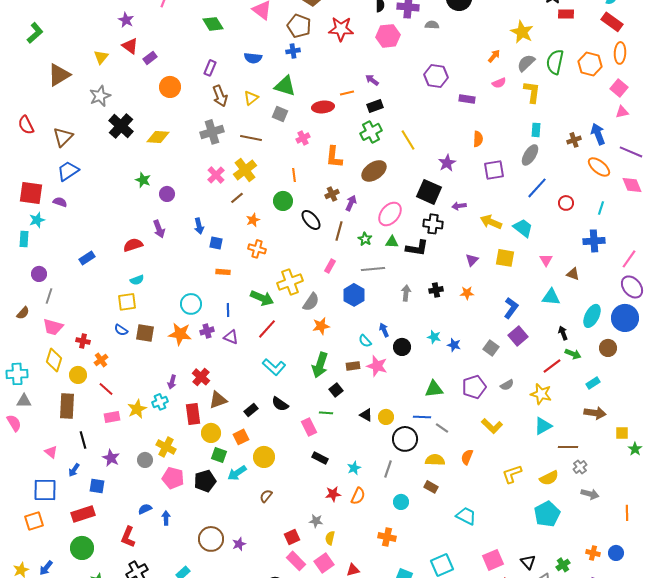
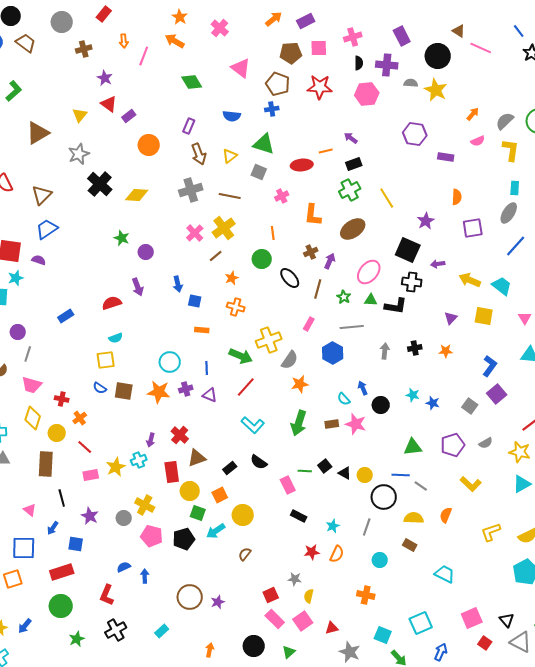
yellow star: (522, 32) -> (436, 90), moved
black square: (336, 390) -> (325, 466), moved

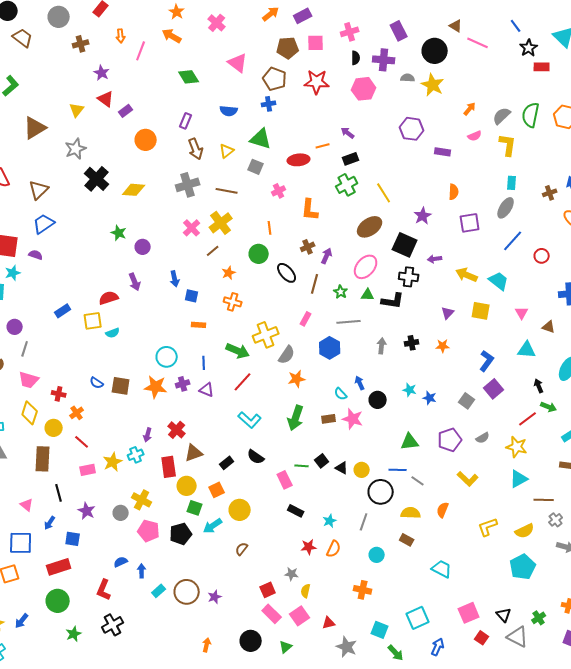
brown ellipse: (353, 229) -> (370, 227), moved
yellow square: (106, 360) -> (93, 321), moved
cyan rectangle: (162, 631) -> (159, 591), moved

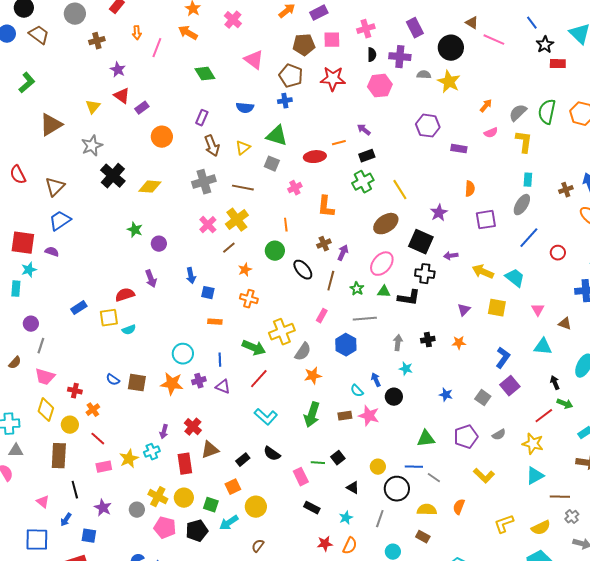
cyan star: (410, 390) -> (406, 369), moved
black triangle: (342, 468) -> (353, 488), moved
yellow circle: (187, 486) -> (184, 498), moved

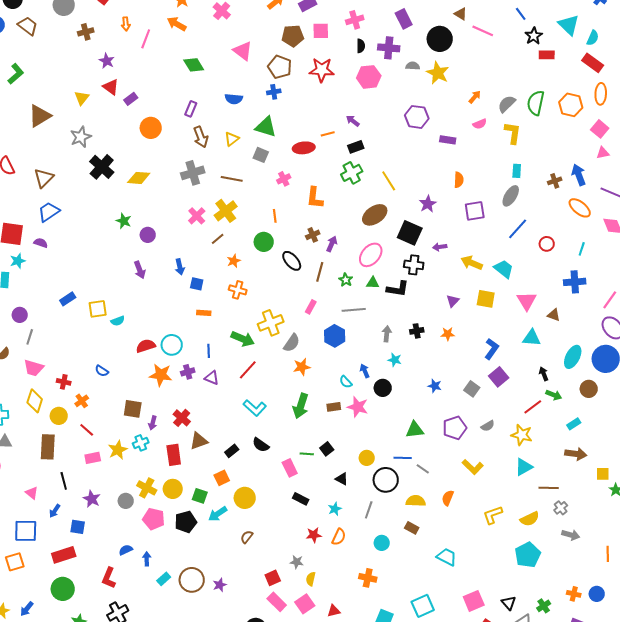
red semicircle: (125, 295) -> (146, 346), moved
pink triangle: (538, 310) -> (527, 301), size x1.5
brown square: (137, 383) -> (133, 409), moved

